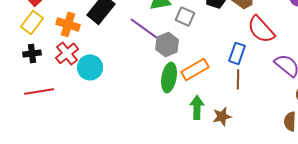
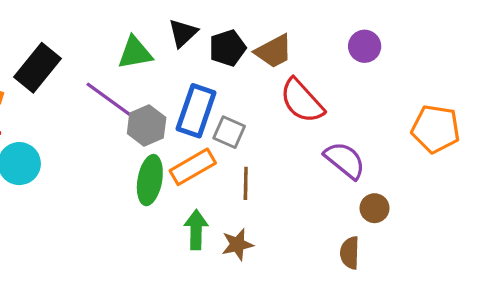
gray square: (185, 16) -> (229, 132), moved
blue rectangle: (237, 53) -> (196, 111), moved, size x1.4
brown line: (238, 79) -> (246, 183), moved

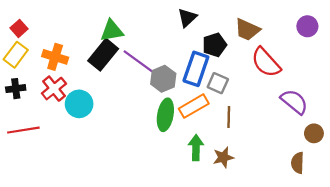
black pentagon: (227, 48) -> (215, 45), moved
brown trapezoid: (274, 51) -> (247, 30), turned 52
green triangle: (135, 53) -> (112, 31), moved
black rectangle: (37, 68) -> (103, 55), moved

